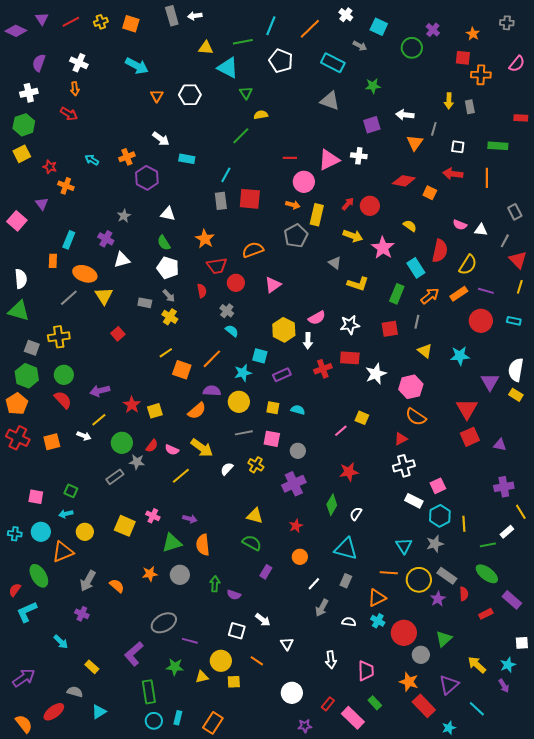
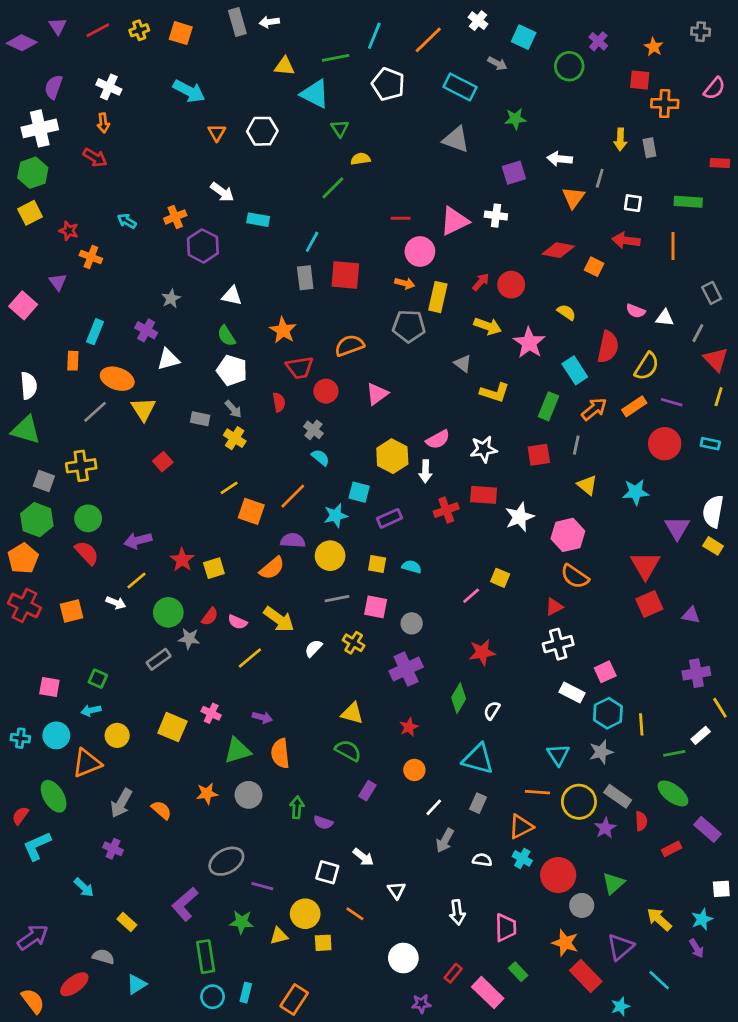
white cross: (29, 93) -> (40, 128), size x1.4
gray pentagon: (296, 236) -> (409, 326), turned 30

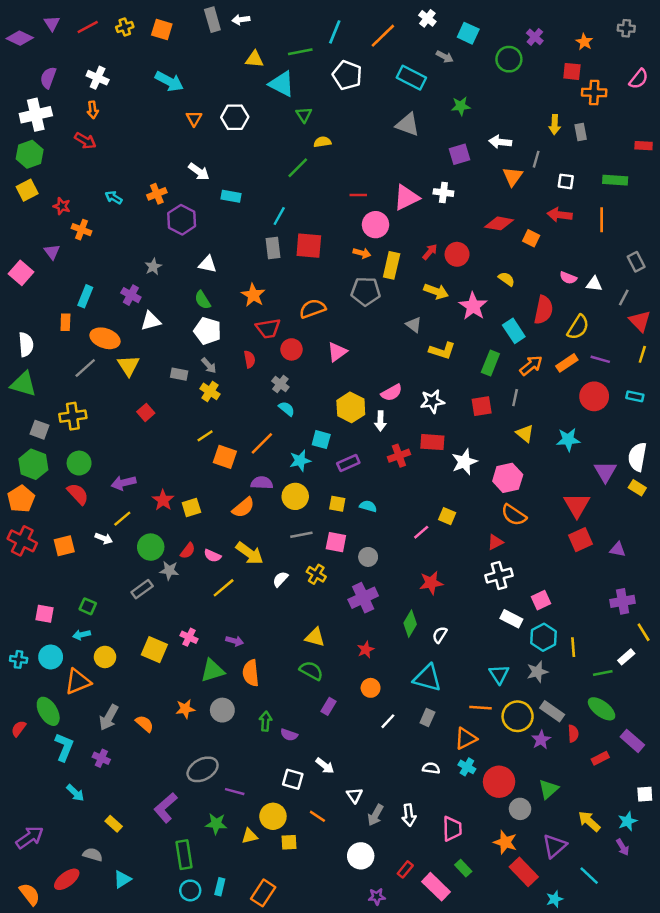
gray arrow: (445, 840) -> (376, 815), moved
cyan L-shape: (37, 846) -> (64, 747), moved, turned 136

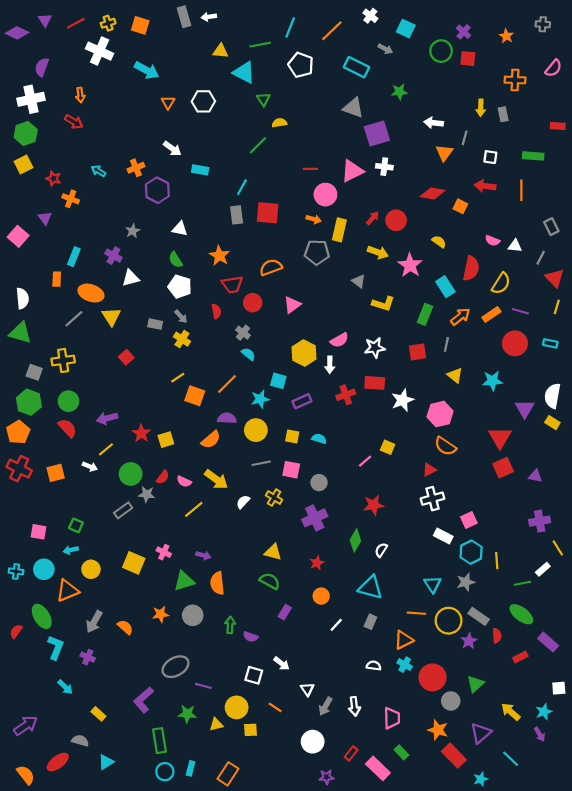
red square: (572, 71) -> (468, 59), moved
white cross: (98, 78) -> (100, 51), moved, size x1.4
purple square: (459, 154) -> (377, 133), moved, size x1.4

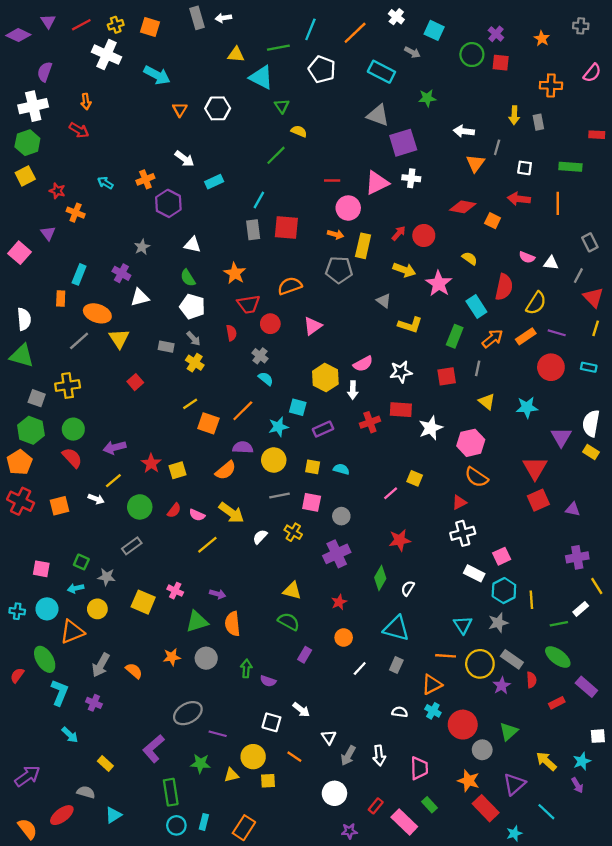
yellow semicircle: (279, 123) -> (299, 131), turned 32
cyan rectangle: (200, 170) -> (214, 182), turned -35
gray star: (147, 494) -> (107, 577), moved

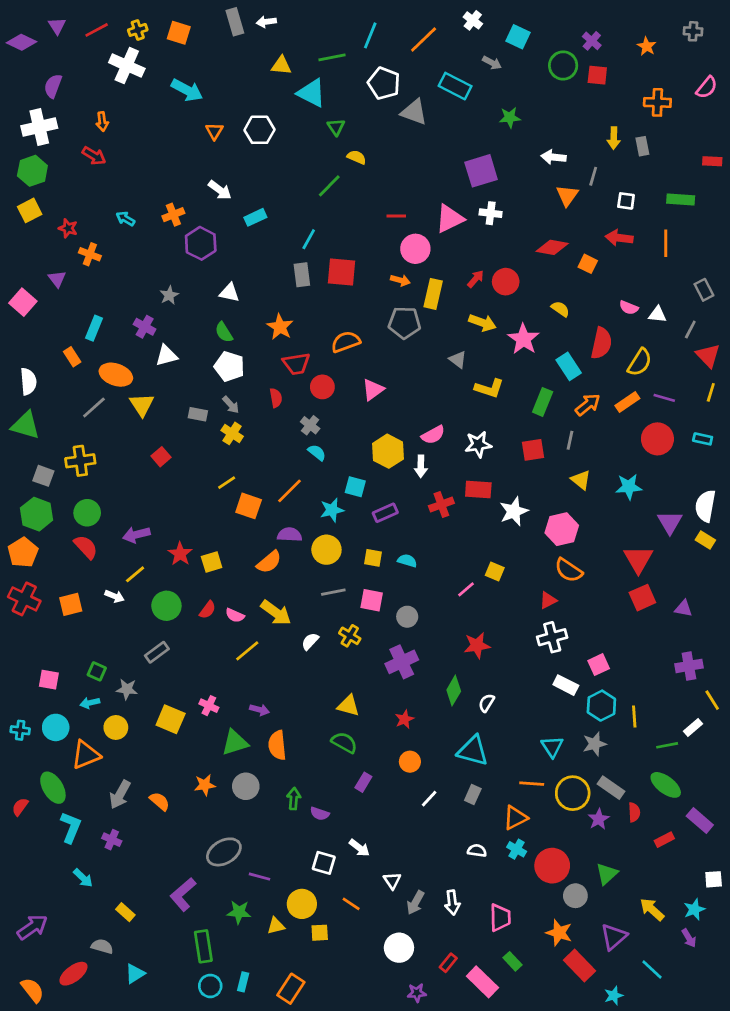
gray triangle: (378, 115) -> (414, 112), moved
orange rectangle: (61, 298) -> (72, 357), turned -35

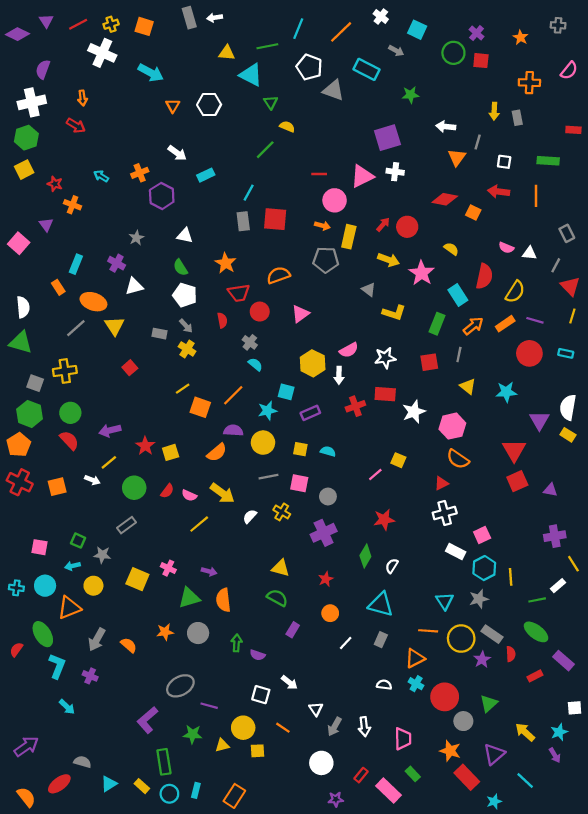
yellow rectangle: (125, 912) -> (142, 786), moved

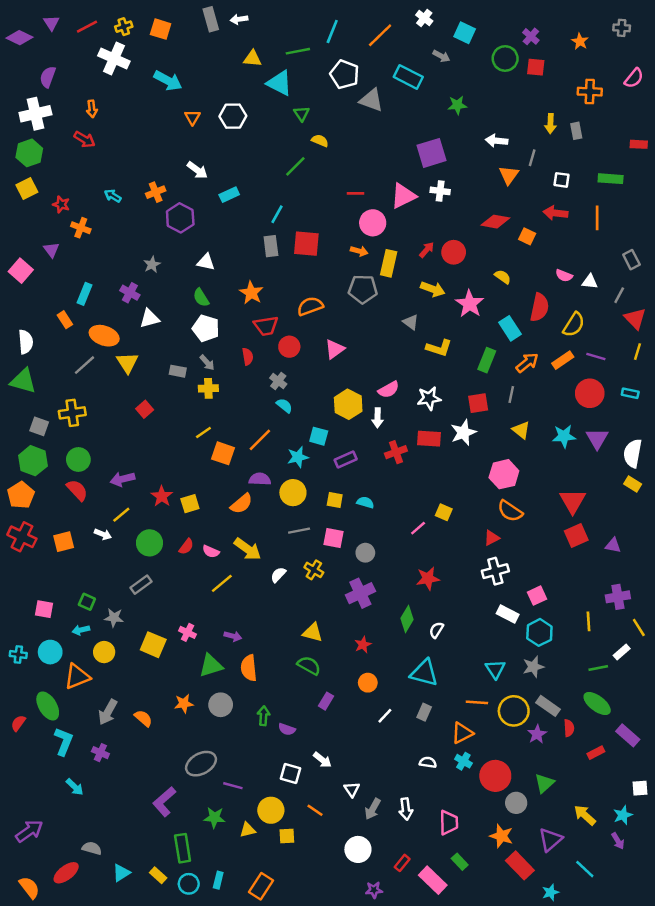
yellow cross: (187, 349) -> (208, 388), turned -35
white star: (414, 412) -> (463, 433), moved
purple triangle: (539, 421) -> (597, 439), moved
yellow line: (511, 577) -> (589, 621), moved

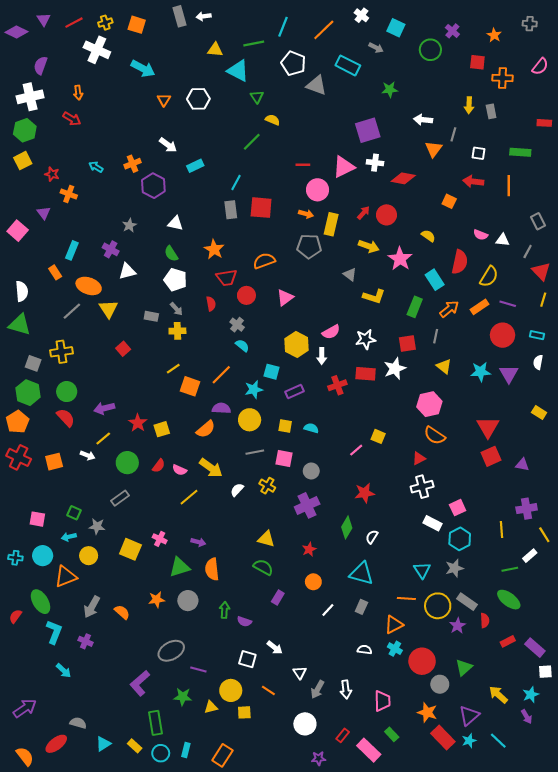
red square: (536, 67) -> (477, 62), moved
red diamond: (495, 222) -> (403, 178), moved
white semicircle: (633, 453) -> (538, 362), moved, size x0.6
purple rectangle: (628, 735) -> (535, 648), moved
cyan star: (550, 892) -> (469, 741), moved

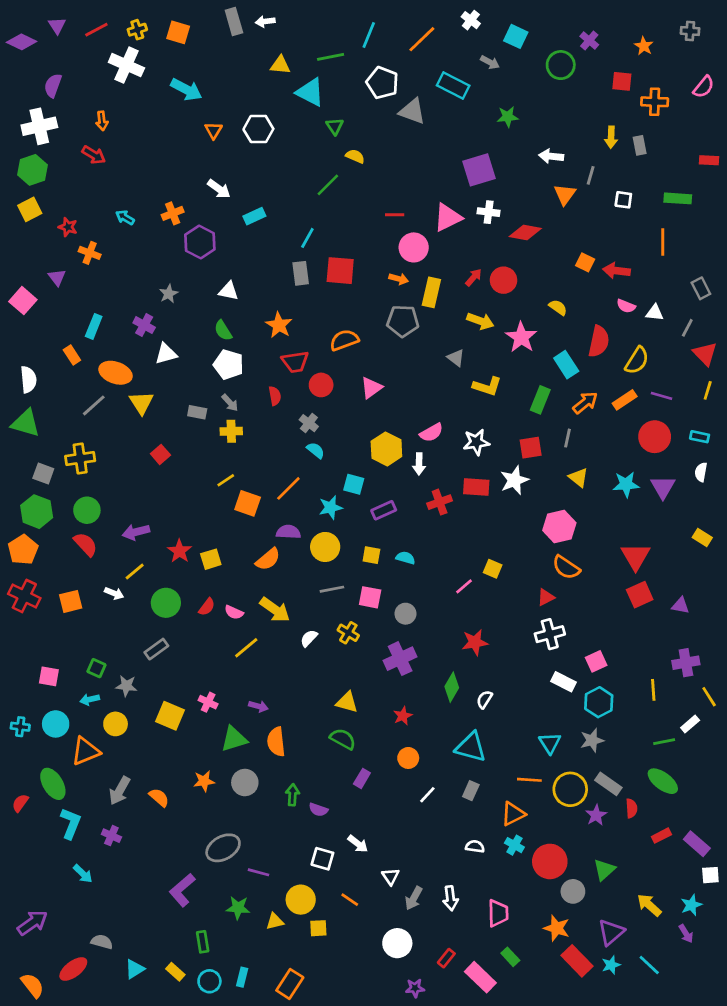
red arrow: (473, 181) -> (617, 271), moved
green rectangle: (155, 723) -> (203, 942), size x0.7

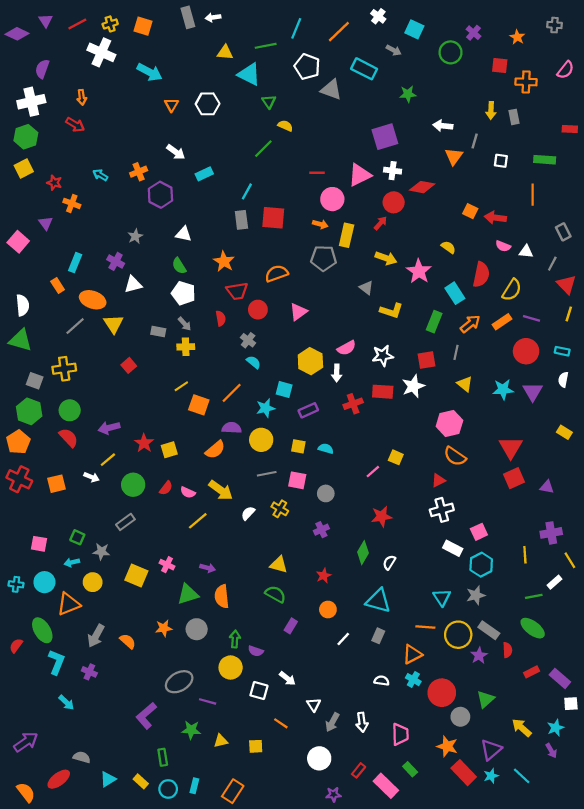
red circle: (504, 280) -> (394, 202), moved
purple cross: (400, 659) -> (321, 530), size x0.6
yellow circle: (301, 900) -> (231, 668), moved

